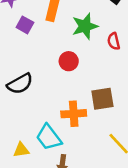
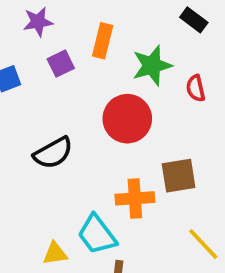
purple square: (25, 25) -> (61, 64), turned 35
red circle: (69, 61) -> (127, 119), size x1.6

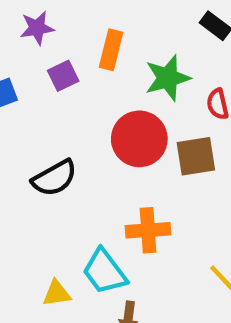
brown square: (179, 176) -> (196, 156), moved

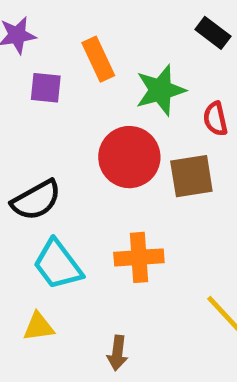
orange rectangle: (111, 50) -> (98, 59), turned -39
purple square: (63, 76) -> (46, 88), turned 32
cyan trapezoid: (104, 272) -> (58, 265), moved

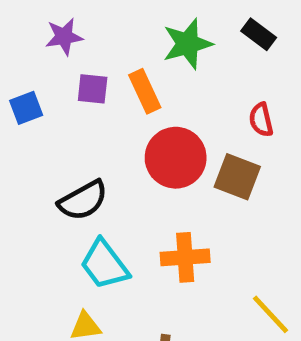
orange rectangle: (98, 59) -> (145, 91), moved
green star: (160, 90) -> (187, 44), moved
brown square: (191, 176) -> (237, 177), turned 30

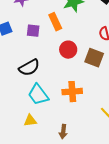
purple square: (93, 89) -> (33, 31), moved
red circle: (176, 158) -> (68, 50), size x0.7

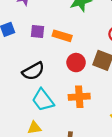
orange rectangle: (55, 22) -> (62, 36), moved, turned -48
red circle: (68, 50) -> (76, 63), moved

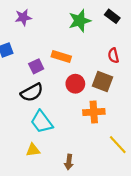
purple square: (38, 32) -> (36, 66), moved, turned -32
orange cross: (79, 97) -> (94, 112), moved

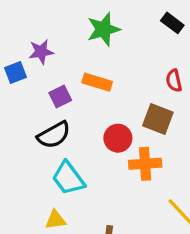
purple star: (23, 17) -> (41, 52), moved
green star: (80, 21) -> (103, 29), moved
red circle: (75, 84) -> (118, 138), moved

